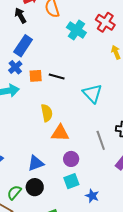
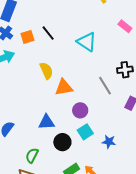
black line: (57, 77) -> (48, 33), turned 49
blue triangle: (36, 163) -> (47, 122), turned 30
black circle: (35, 187) -> (62, 142), moved

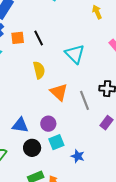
yellow semicircle: (46, 71) -> (39, 70), moved
orange triangle: (64, 87) -> (59, 92), moved, turned 42
purple circle: (80, 110) -> (48, 124), moved

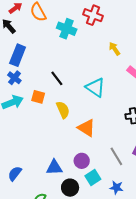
yellow arrow: (97, 12) -> (115, 49), moved
orange square: (18, 38) -> (38, 97), moved, turned 32
gray line: (85, 100) -> (116, 156), moved

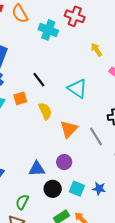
orange square: (38, 97) -> (20, 98), turned -32
orange triangle: (86, 128) -> (69, 129), turned 42
gray line: (116, 156) -> (96, 137), moved
cyan square: (93, 178) -> (77, 189), moved, turned -35

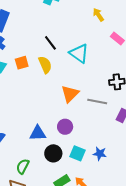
black line: (39, 80) -> (50, 43), moved
yellow semicircle: (45, 111) -> (45, 65), moved
gray line: (96, 137) -> (97, 102), turned -48

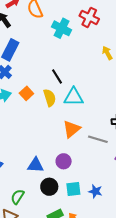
cyan triangle: (79, 53) -> (74, 97), moved, turned -40
orange square: (22, 63) -> (26, 93), turned -32
cyan square: (78, 153) -> (73, 189), turned -35

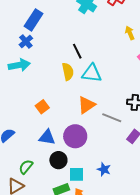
orange square: (26, 93) -> (42, 107), moved
purple circle: (64, 161) -> (75, 136), size x1.5
cyan square: (73, 189) -> (77, 174), moved

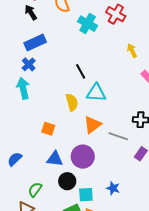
blue rectangle: (33, 20) -> (35, 43), turned 35
cyan arrow: (19, 65) -> (23, 88), turned -90
yellow semicircle: (68, 72) -> (72, 102), moved
orange square: (42, 107) -> (48, 129), turned -32

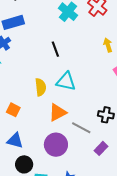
black line: (81, 71) -> (55, 49), moved
purple circle: (83, 157) -> (56, 145), moved

